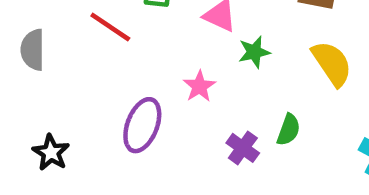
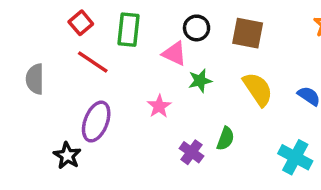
purple ellipse: (142, 125) -> (96, 122), moved
black star: (51, 153) -> (67, 156), moved

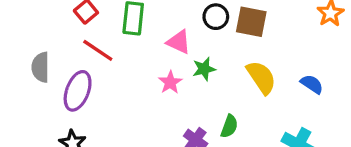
black circle: (197, 28) -> (216, 17), moved
pink star: (159, 106) -> (170, 82), moved
purple ellipse: (96, 122) -> (78, 91), moved

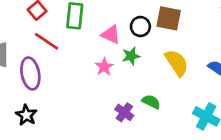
black circle: (216, 17) -> (140, 27), moved
purple ellipse: (78, 91) -> (30, 73), turned -32
green semicircle: (229, 126) -> (151, 102), turned -84

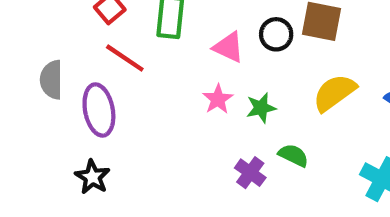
green star: (131, 56) -> (261, 108), moved
yellow semicircle: (177, 63) -> (334, 93), turned -92

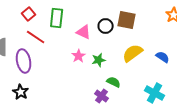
purple cross: (250, 173) -> (102, 96), moved

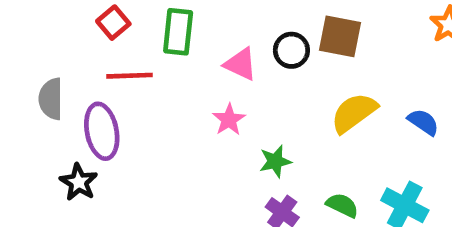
red line: (36, 37) -> (130, 76), turned -36
green star: (99, 60) -> (275, 161), moved
green semicircle: (114, 82) -> (342, 205), moved
black star: (21, 92) -> (79, 182), moved

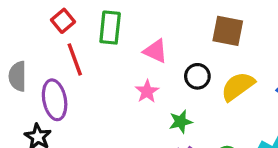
black circle: (291, 50) -> (197, 76), moved
red line: (130, 76) -> (75, 59), turned 72

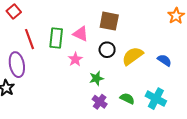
red square: (63, 21) -> (14, 12), moved
green rectangle: (110, 28) -> (56, 38), moved
brown square: (228, 31) -> (109, 21), moved

